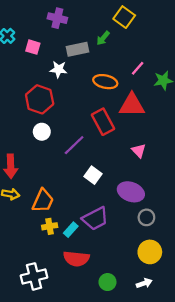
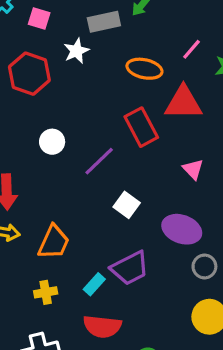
white star: (58, 69) -> (76, 51), turned -30
red hexagon: (40, 99) -> (29, 74), moved
yellow cross: (50, 226) -> (46, 292), moved

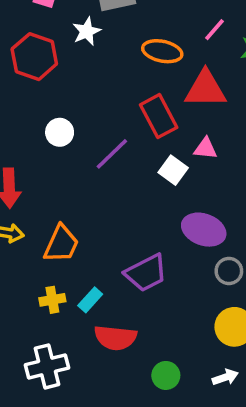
pink triangle: (193, 169) -> (205, 148), moved, turned -40
white square: (127, 205) -> (173, 170), moved
cyan rectangle: (94, 284) -> (90, 300), moved

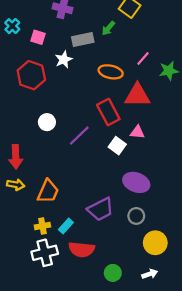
gray circle: (229, 271) -> (136, 216), moved
white cross: (47, 366) -> (45, 253), moved

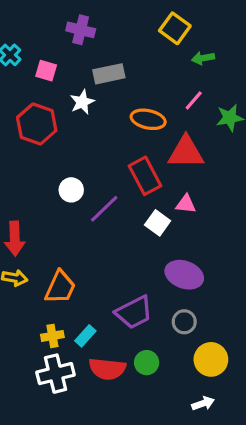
green arrow: (108, 28) -> (203, 58), moved, turned 40
white circle: (47, 122) -> (71, 190), moved
green circle: (113, 273) -> (147, 363), moved

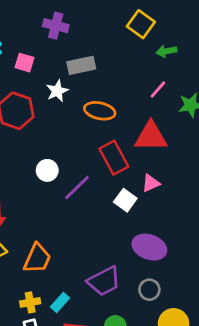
orange ellipse: (148, 119) -> (100, 111), moved
pink triangle: (186, 204) -> (151, 183), turned -30

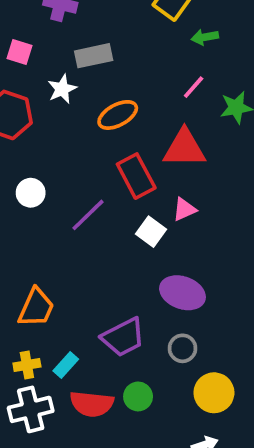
orange ellipse: (100, 111) -> (118, 115), turned -40
white circle: (47, 170) -> (31, 193), moved

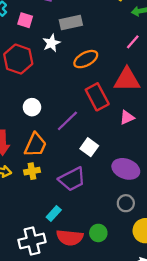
white square: (151, 232) -> (89, 147), moved
orange trapezoid: (36, 308) -> (35, 145), moved
purple trapezoid: (123, 337) -> (72, 179), moved
yellow cross: (27, 365) -> (32, 171), moved

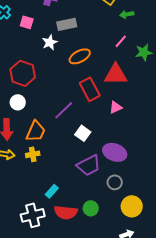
red hexagon: (18, 59) -> (23, 73), moved
white circle: (32, 107) -> (18, 102), moved
purple trapezoid: (72, 179) -> (89, 165), moved

